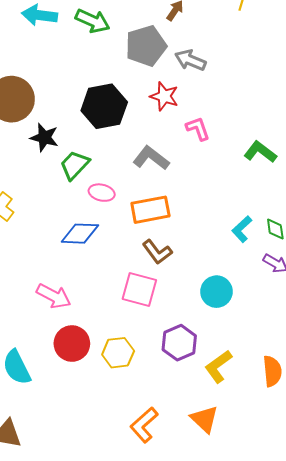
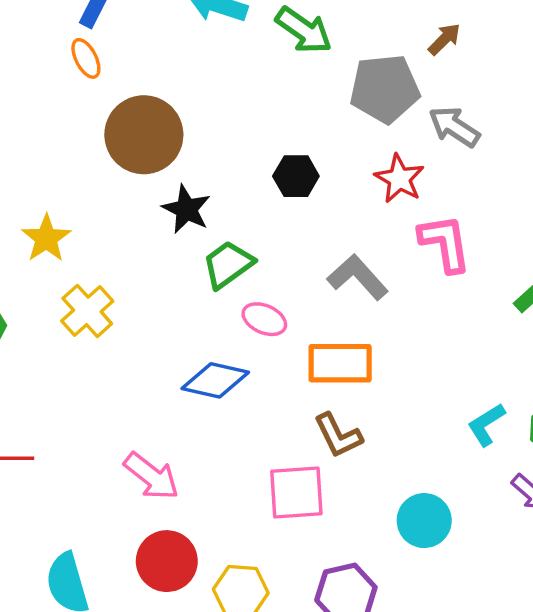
black hexagon: (104, 106) -> (296, 176), size x0.6
pink L-shape: (198, 129) -> (445, 243), size x1.4
pink square: (139, 289) -> (296, 493), turned -30

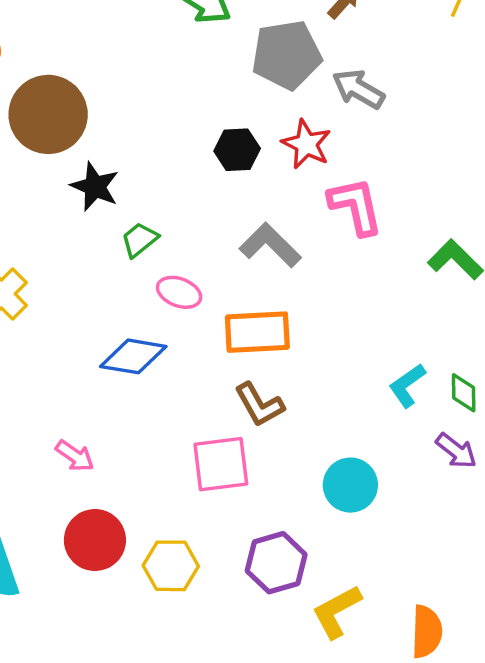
black hexagon: (296, 176) -> (237, 150), moved
green trapezoid: (228, 264) -> (140, 240), size x0.7
pink arrow: (151, 476) -> (75, 456), size x0.7

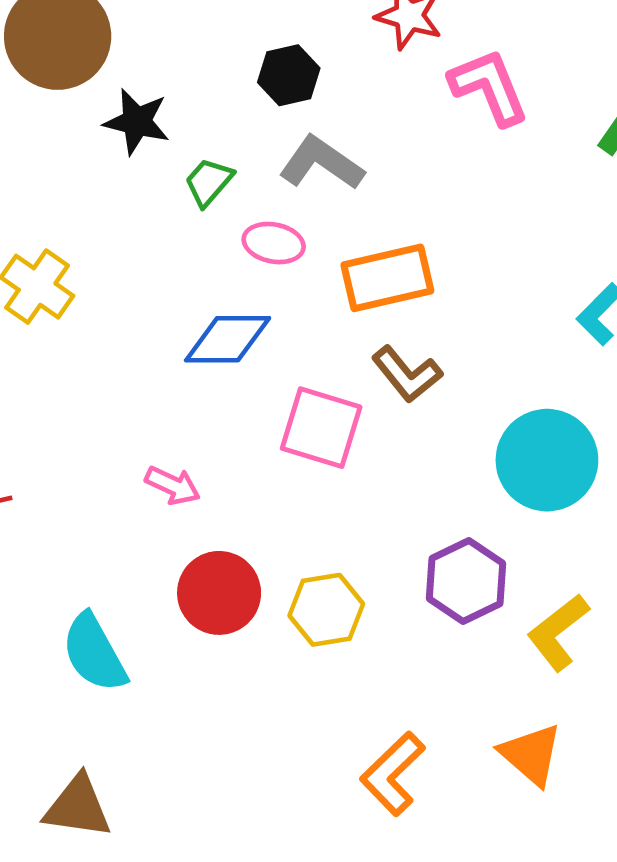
black hexagon: (237, 150) -> (289, 75), moved
gray L-shape: (270, 245) -> (321, 163), moved
pink square: (221, 464) -> (321, 428), moved, turned 34
cyan circle: (350, 485) -> (547, 460), size x1.4

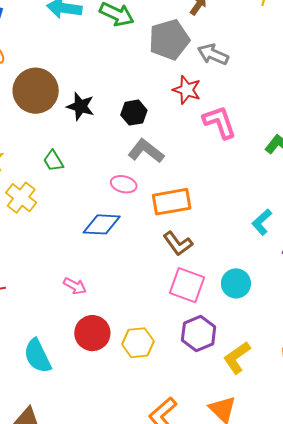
black star: (137, 122) -> (80, 106), moved
green trapezoid: (209, 182) -> (53, 161), moved, turned -75
pink square: (321, 428) -> (187, 285), moved
cyan circle: (547, 460) -> (236, 283), size x0.7

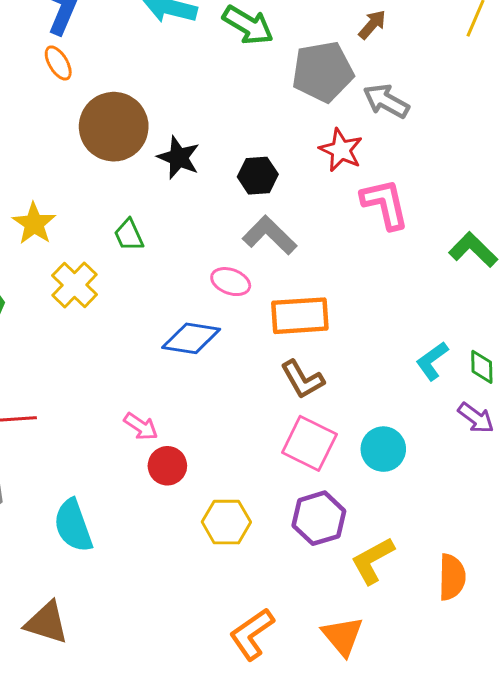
red circle: (92, 333) -> (167, 466), moved, size x0.7

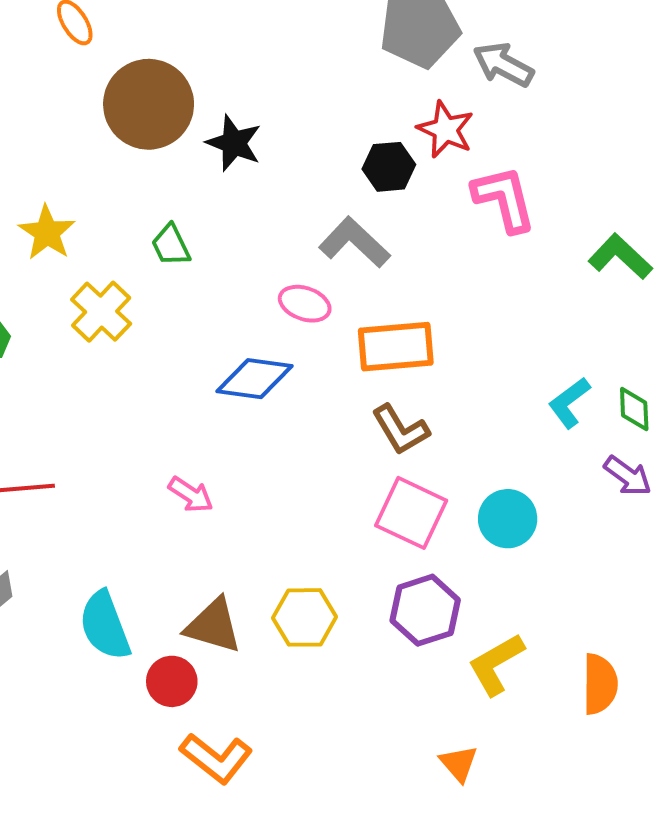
black hexagon: (258, 176) -> (389, 167), moved
red circle: (167, 466) -> (172, 681), moved
brown triangle: (47, 623) -> (213, 626), moved
orange L-shape: (252, 634) -> (216, 758), moved, turned -106
orange triangle: (343, 636) -> (459, 763), size x0.7

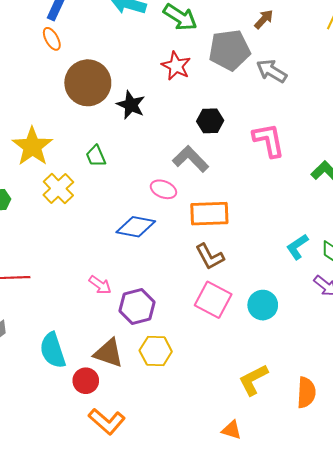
red star: (446, 129) -> (176, 66), moved
yellow star: (47, 233) -> (32, 146), size x1.4
purple hexagon: (425, 610) -> (137, 307), moved
orange triangle: (459, 763) -> (232, 430), turned -35

